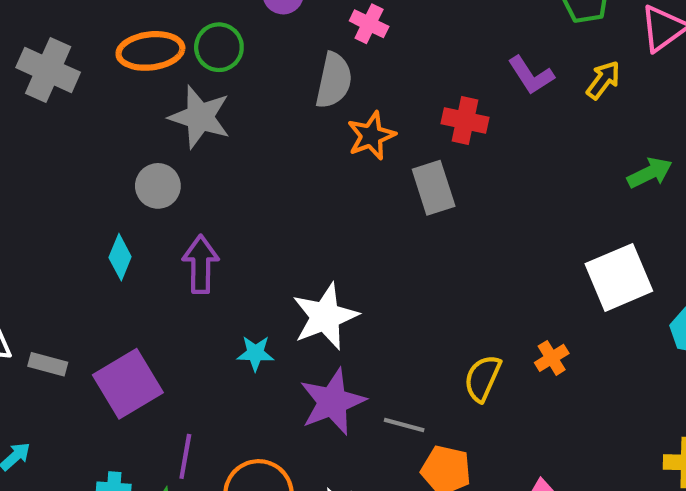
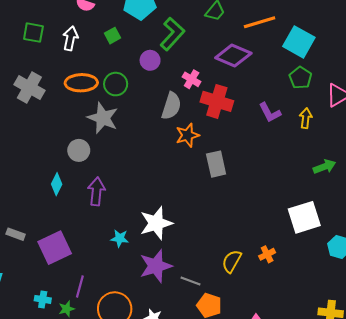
yellow arrow: (603, 80) -> (306, 118), turned -36
red cross: (465, 121) -> (217, 101), moved, size x1.4

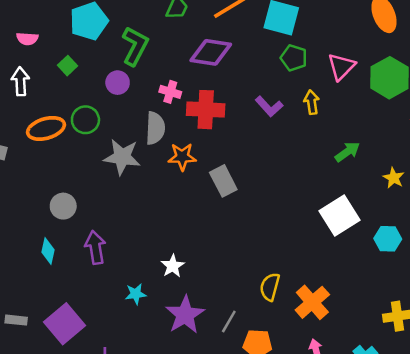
gray star: (103, 118) -> (122, 157), moved
orange star: (187, 135) -> (182, 157), turned 30
white star: (156, 223) -> (173, 266), size x0.6
orange cross: (267, 254) -> (312, 302), moved, size x1.8
gray line: (190, 281) -> (229, 321), turned -66

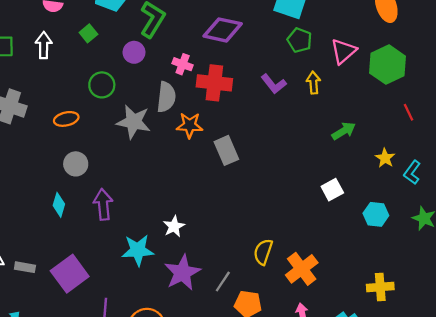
orange ellipse: (46, 128) -> (66, 119), moved, size x0.7
white square: (339, 215) -> (332, 190), size x0.6
cyan star: (136, 294) -> (138, 250), size x1.6

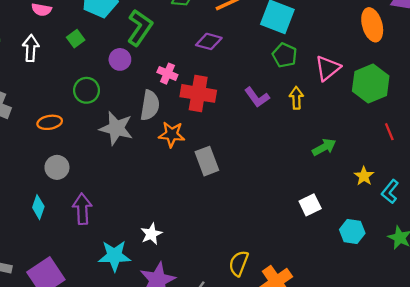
purple diamond: (223, 30) -> (209, 41), size x0.7

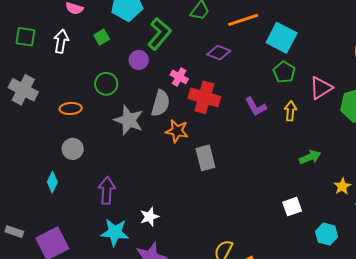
purple arrow: (82, 209) -> (107, 190), moved

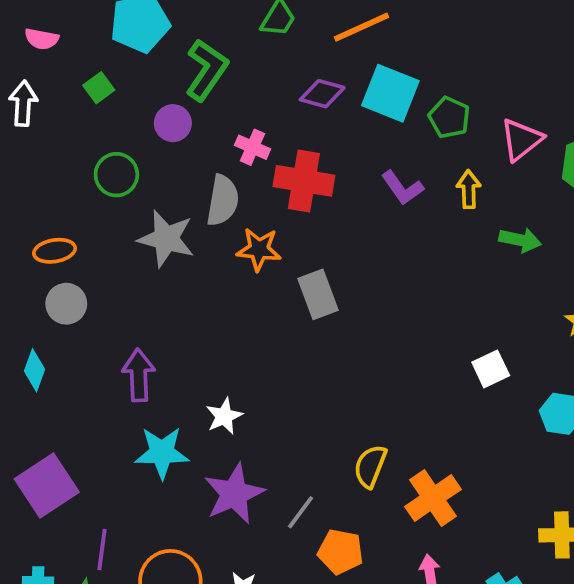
cyan square: (282, 38) -> (390, 93), moved
orange ellipse: (71, 108) -> (55, 251), moved
green arrow: (310, 157) -> (520, 240), moved, turned 40

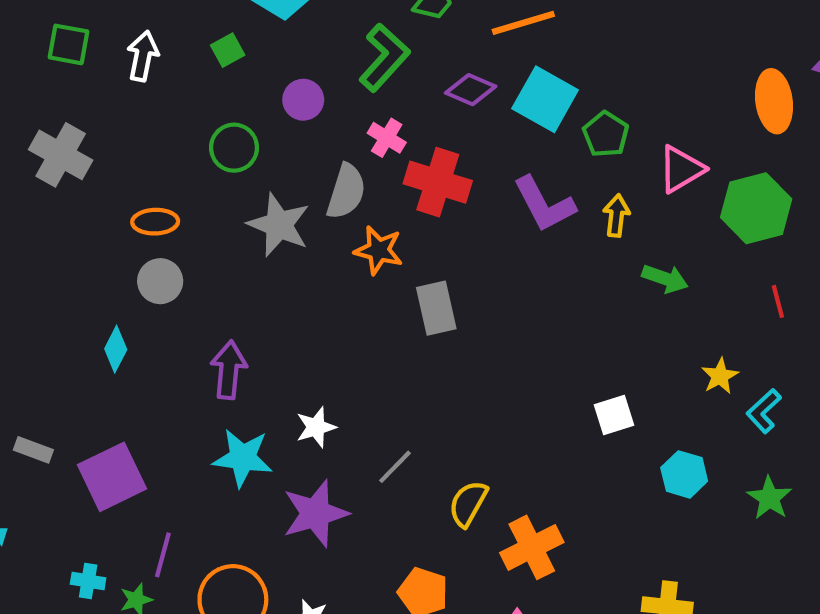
green L-shape: (207, 70) -> (384, 58), moved
purple L-shape: (402, 188) -> (544, 204), size x1.4
gray line: (301, 512) -> (395, 467), moved

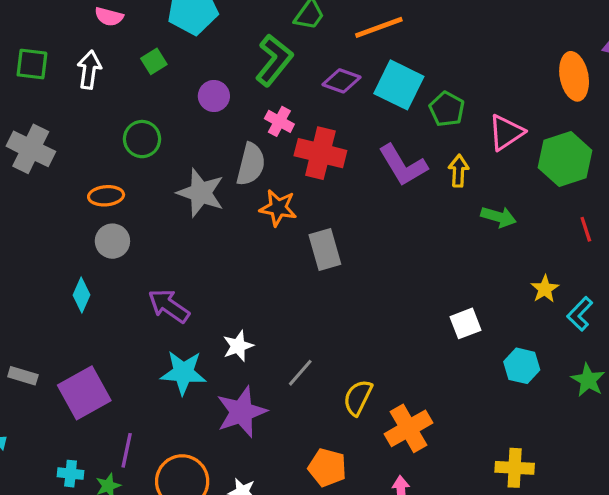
green circle: (234, 148) -> (142, 139), moved
purple arrow: (229, 370) -> (169, 306), turned -57

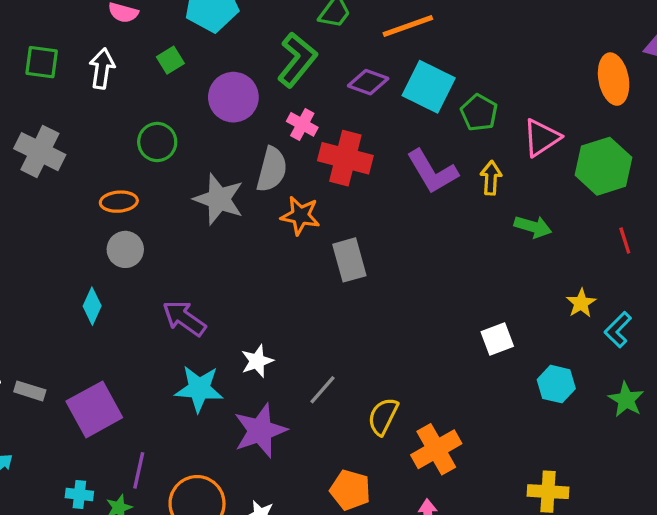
purple circle: (214, 96) -> (233, 97), size x1.5

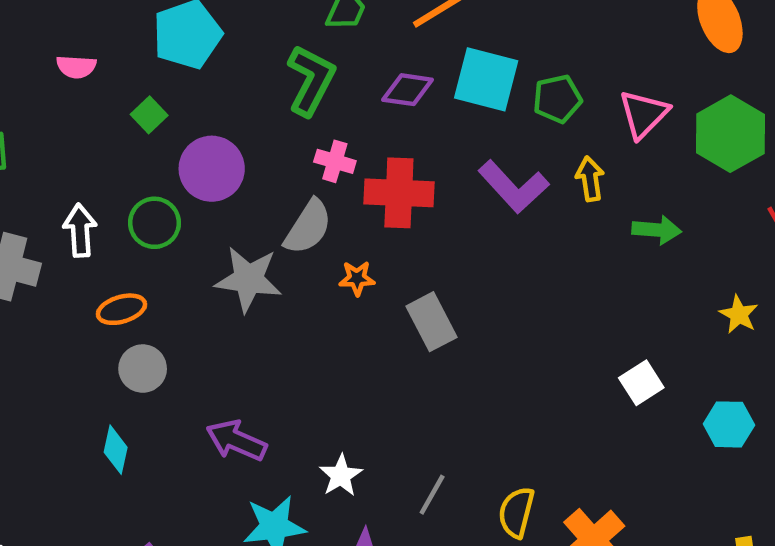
white arrow: (102, 68) -> (80, 230), moved
purple circle: (233, 97) -> (212, 169), moved
green pentagon: (479, 113) -> (557, 99), turned -30
gray semicircle: (272, 169) -> (308, 227), turned 30
orange star: (300, 216) -> (357, 278), size x0.7

